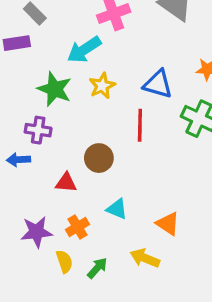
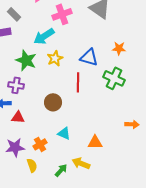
red triangle: (66, 183) -> (18, 117), moved
orange triangle: (168, 224) -> (95, 142), turned -35
green arrow: (97, 268) -> (61, 170), moved

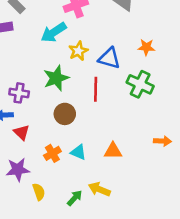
yellow star: (55, 58) -> (78, 51), moved
green star: (26, 60) -> (56, 78), moved, turned 30
red triangle: (18, 117) -> (22, 132), turned 40
orange triangle: (95, 142) -> (113, 151), moved
orange cross: (40, 144) -> (52, 153), moved

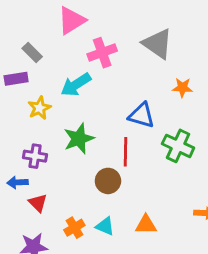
orange star: (146, 47) -> (182, 88), moved
yellow star: (78, 51) -> (39, 108), moved
brown circle: (65, 114) -> (108, 181), moved

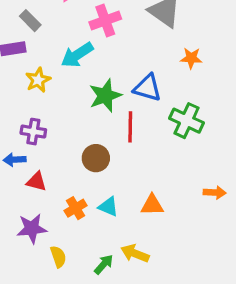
green star: (79, 139) -> (105, 96), moved
brown circle: (108, 181) -> (96, 158), moved
red triangle: (38, 203) -> (36, 182), turned -30

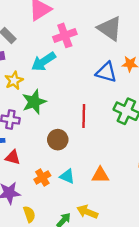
blue triangle: (147, 88) -> (106, 72), moved
green star: (105, 96) -> (34, 102), moved

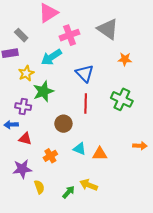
blue triangle: (106, 72) -> (85, 73), moved, turned 30
cyan triangle: (67, 176) -> (80, 149), moved

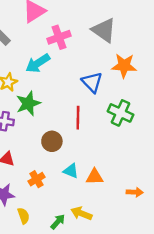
orange star: (125, 59) -> (124, 66), size x1.5
blue triangle: (85, 73) -> (92, 82), moved
orange arrow: (140, 146) -> (135, 192), moved

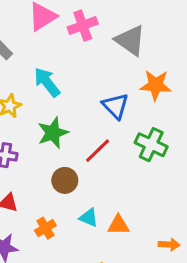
pink cross: (59, 37) -> (83, 26), moved
cyan arrow: (38, 63) -> (47, 82), turned 85
green star: (28, 103) -> (53, 133), moved
red line: (78, 118) -> (98, 151), turned 45

